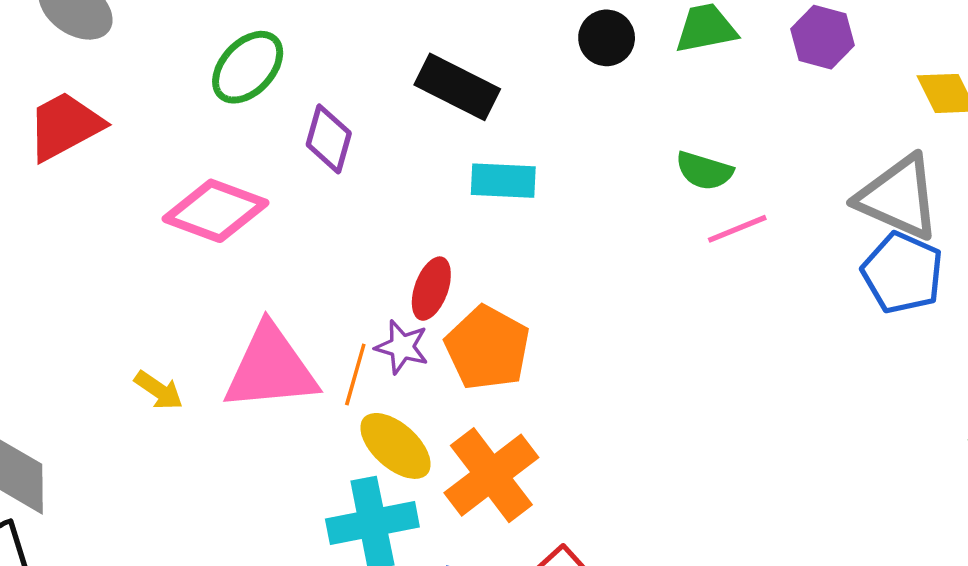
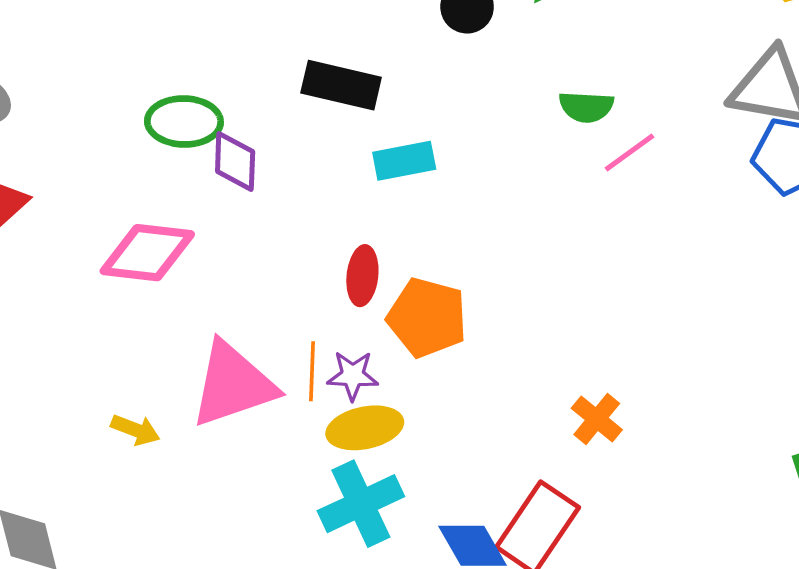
green ellipse: (248, 67) -> (184, 121), moved, turned 62
purple star: (402, 347) -> (353, 375), moved
yellow ellipse: (395, 446) -> (365, 428), turned -40
orange cross: (491, 475) -> (597, 419), moved, size x0.6

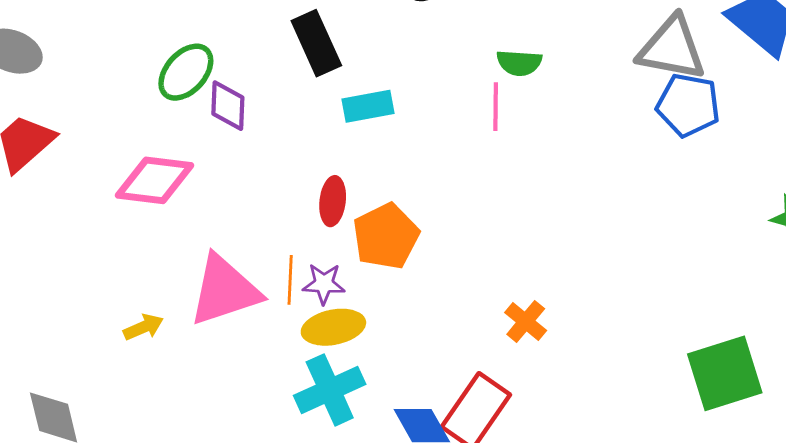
black rectangle: (341, 85) -> (316, 43), turned 52
green ellipse: (184, 121) -> (186, 72), turned -50
pink line: (630, 153) -> (496, 107), moved, turned -54
orange pentagon: (427, 318) -> (386, 236), turned 30
yellow arrow: (135, 430) -> (143, 327), turned -45

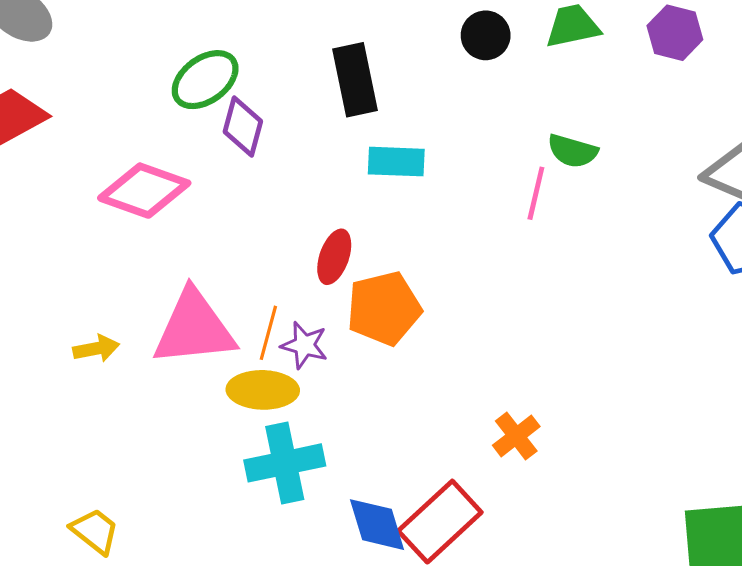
yellow ellipse: (333, 327) -> (263, 390), moved

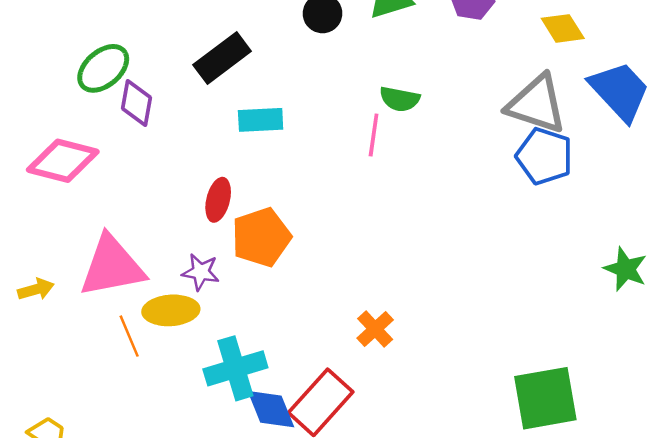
black rectangle: (355, 80) -> (222, 58), turned 70
orange line: (268, 333) -> (129, 336), moved, turned -33
cyan cross: (285, 463) -> (235, 368), moved

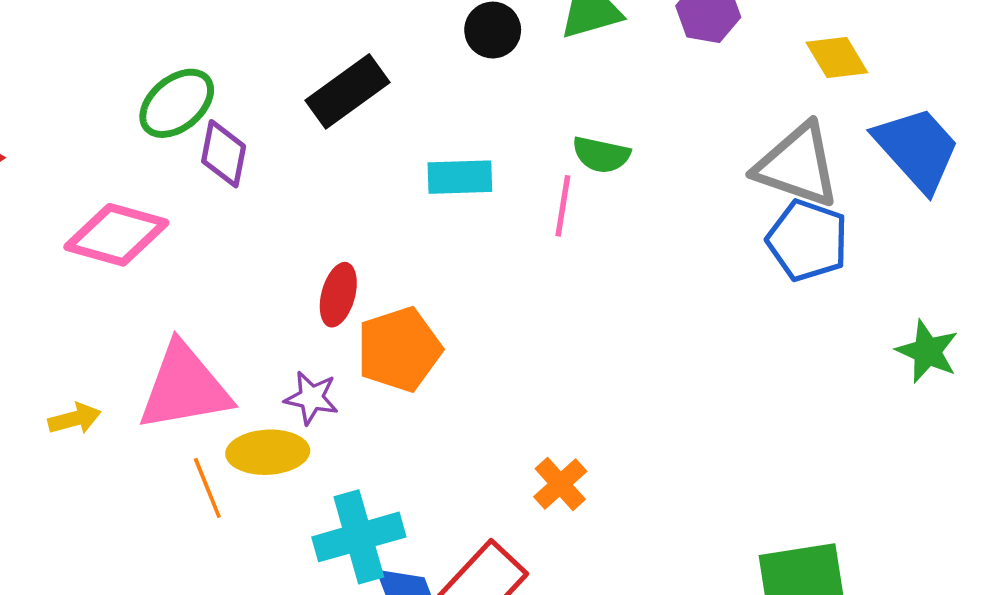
cyan rectangle: (261, 120) -> (460, 177), moved
green star: (625, 269) -> (927, 351), moved

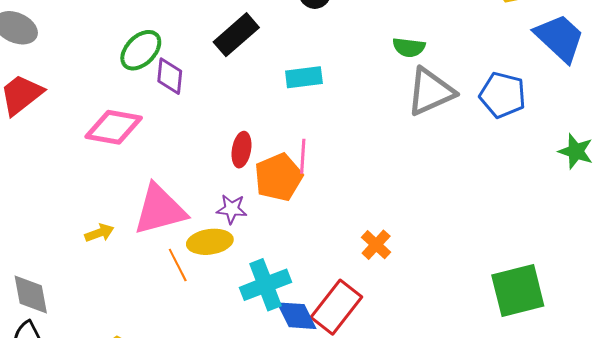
green semicircle: (601, 155) -> (409, 47), moved
gray triangle: (797, 165) -> (430, 92), moved, turned -38
pink line: (563, 206) -> (303, 156), moved

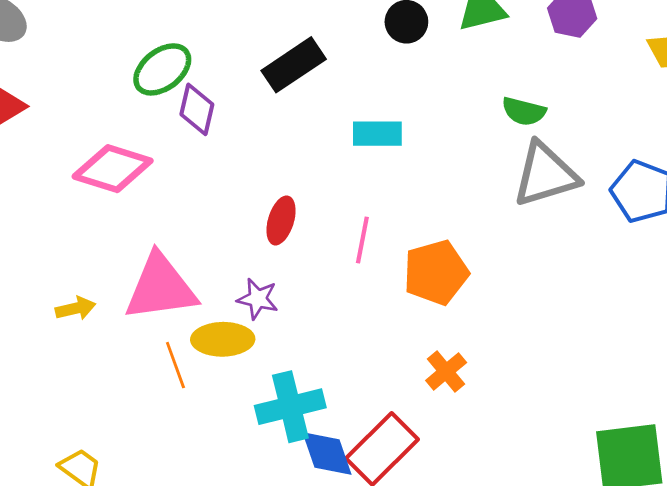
orange pentagon: (279, 177) -> (436, 272), moved

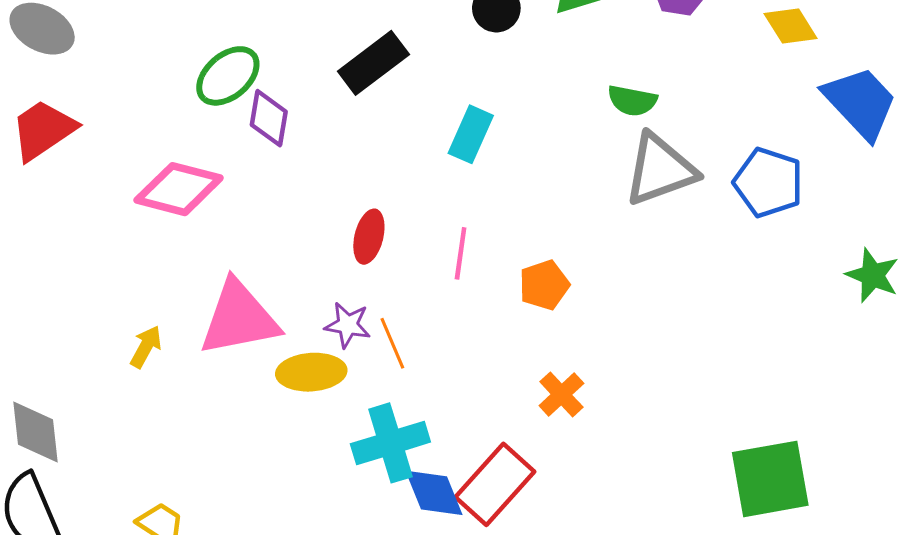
cyan rectangle: (377, 134) -> (471, 134), turned -63
orange pentagon: (436, 272) -> (544, 285), size x0.7
yellow arrow: (76, 308) -> (146, 347), turned -45
orange line: (175, 365) -> (392, 343), moved

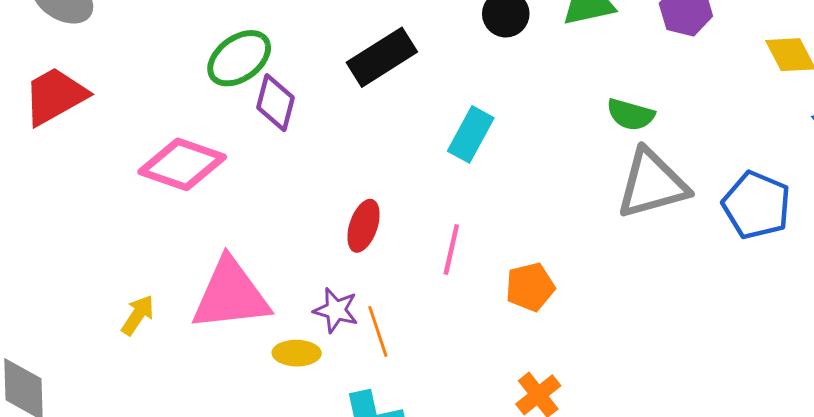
yellow ellipse: (311, 372) -> (297, 353), size x0.7

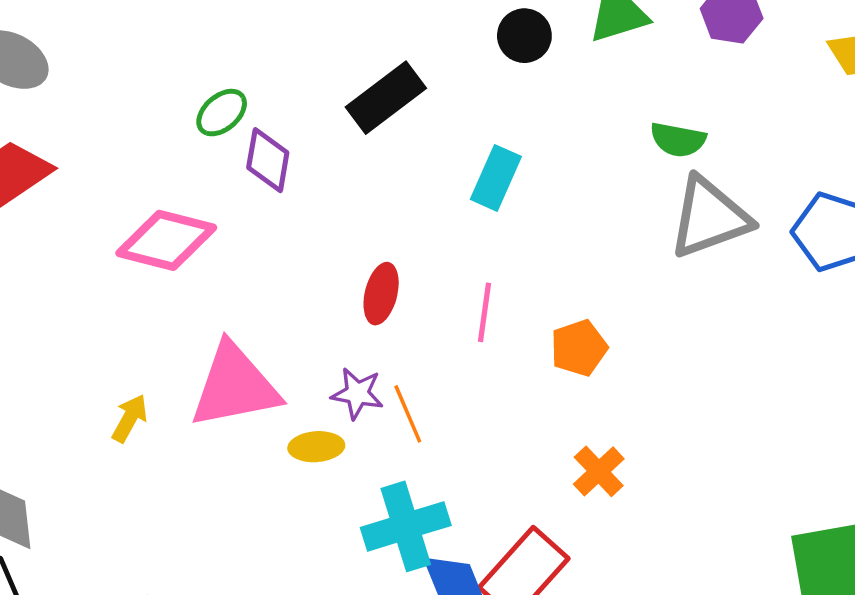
green ellipse: (239, 58) -> (222, 113), size x0.7

